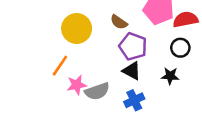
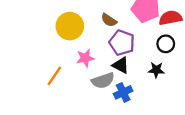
orange line: (60, 66) -> (54, 76), moved
pink star: (77, 85) -> (85, 58), moved
gray semicircle: (97, 91) -> (103, 81), moved

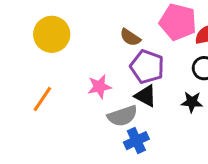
yellow circle: (70, 26) -> (52, 34), moved
orange line: (54, 76) -> (42, 99), moved
blue cross: (123, 92) -> (136, 141), moved

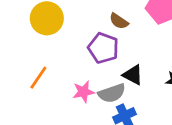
purple pentagon: (147, 67) -> (103, 48), moved
pink star: (99, 87) -> (84, 92), moved

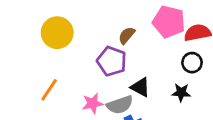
brown semicircle: (119, 21) -> (127, 35), turned 96

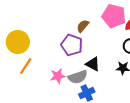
yellow circle: (57, 33) -> (18, 42), moved

